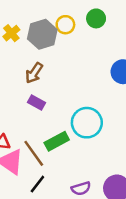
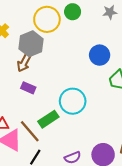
yellow circle: (65, 25) -> (47, 19), size x1.6
gray hexagon: (42, 34) -> (31, 44), moved

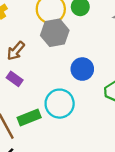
gray hexagon: (31, 44) -> (55, 33), moved
blue circle: (100, 55) -> (82, 69), moved

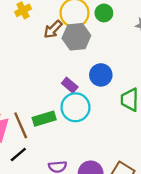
brown arrow: (16, 51) -> (53, 29), moved
purple rectangle: (15, 79) -> (70, 85), moved

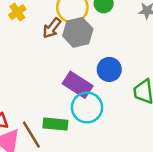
purple rectangle: (70, 85) -> (78, 85), size x1.6
green rectangle: (44, 119) -> (55, 124), turned 30

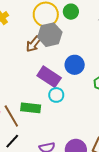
brown arrow: (52, 28) -> (33, 44), moved
cyan circle: (87, 108) -> (56, 95), size x0.6

